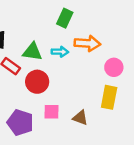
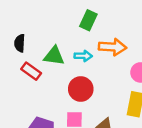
red circle: (37, 82) -> (81, 89), moved

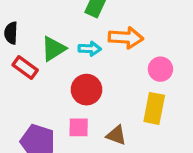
green triangle: (54, 56) -> (53, 49), turned -40

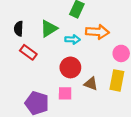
green triangle: (53, 49) -> (49, 29), moved
brown triangle: (116, 135) -> (91, 84), moved

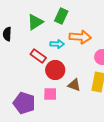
green triangle: (49, 29) -> (35, 22), moved
red rectangle: (28, 52) -> (38, 56), moved

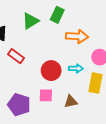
cyan arrow: (57, 44) -> (76, 68), moved
red rectangle: (38, 56) -> (16, 56), moved
brown triangle: (74, 85) -> (71, 102), moved, turned -32

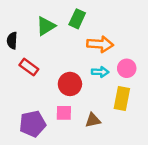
cyan arrow: (76, 68) -> (100, 72), moved
purple pentagon: (19, 105) -> (33, 124), turned -30

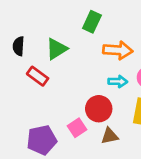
green triangle: (46, 26) -> (57, 49), moved
red circle: (70, 84) -> (99, 109), moved
pink square: (64, 113) -> (77, 128), turned -35

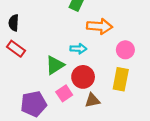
green triangle: (57, 49) -> (55, 65), moved
red rectangle: (38, 76) -> (16, 49), moved
cyan arrow: (118, 82) -> (78, 49), moved

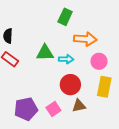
pink circle: (125, 50) -> (99, 61), moved
green triangle: (55, 65) -> (45, 53), moved, turned 30
pink square: (64, 93) -> (53, 109), moved

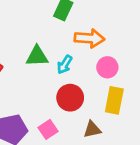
cyan arrow: (66, 59) -> (65, 65), turned 120
brown triangle: (79, 106) -> (92, 129), moved

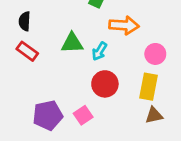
pink circle: (107, 67) -> (155, 54), moved
brown triangle: (92, 129) -> (154, 115), moved

